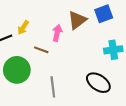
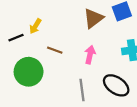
pink arrow: (57, 33) -> (90, 55), moved
gray line: (53, 87) -> (82, 90), moved

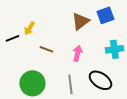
green circle: (29, 72) -> (32, 83), moved

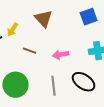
brown triangle: (80, 21) -> (44, 19), moved, turned -36
pink arrow: (77, 53) -> (61, 55), turned -112

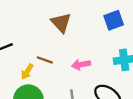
yellow arrow: (12, 30) -> (27, 72), moved

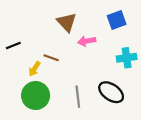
pink arrow: (81, 65) -> (87, 41), moved

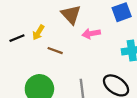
yellow arrow: (34, 69) -> (38, 33), moved

